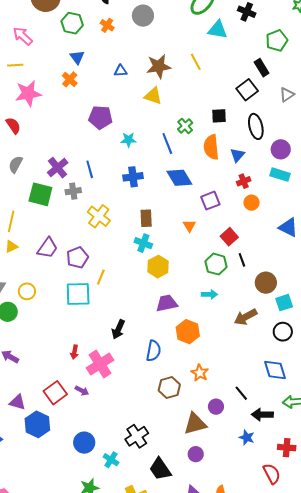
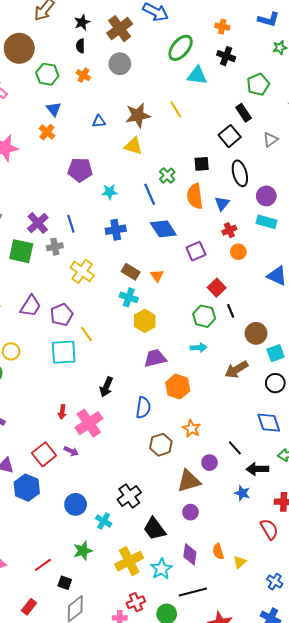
brown rectangle: (146, 218) -> (131, 272), turned -54
orange triangle: (189, 226) -> (157, 276), moved
yellow line: (101, 277) -> (86, 334), turned -56

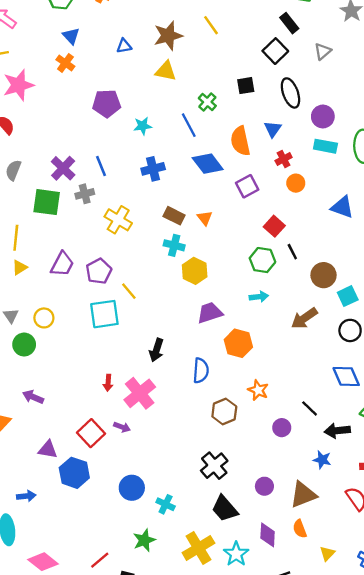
orange semicircle: (195, 196) -> (240, 141), moved
brown triangle: (189, 481) -> (303, 495), moved
black cross: (129, 496) -> (214, 466), moved
yellow triangle: (240, 562) -> (327, 553), moved

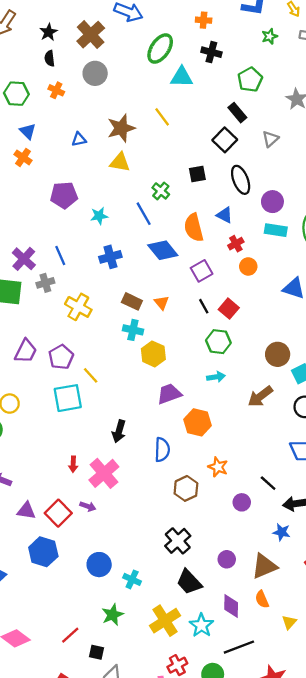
blue triangle: (273, 129) -> (225, 215), turned -36
black line: (292, 252) -> (204, 306), moved
purple triangle: (48, 449) -> (26, 511), moved

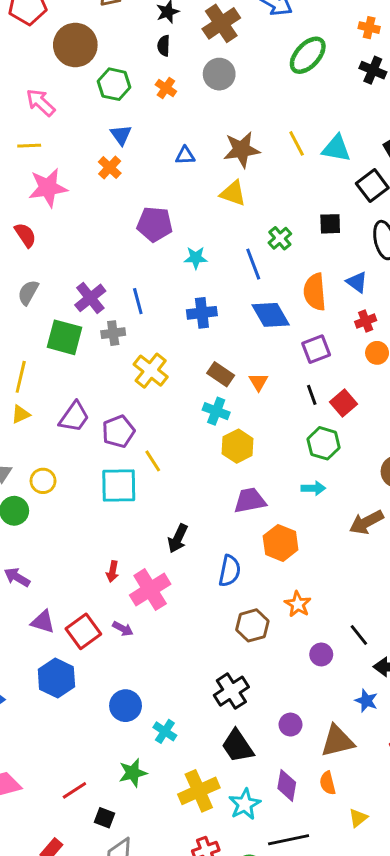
cyan triangle: (182, 77) -> (336, 148), moved

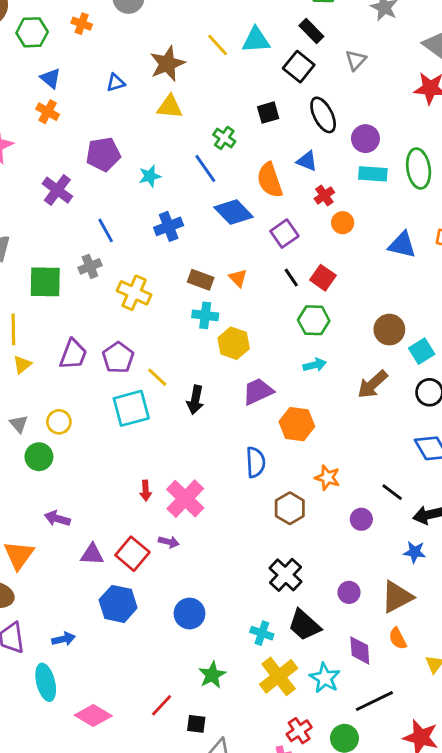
purple cross: (90, 298) -> (57, 190), moved
black arrow: (178, 538) -> (195, 400), moved
cyan cross: (165, 731) -> (262, 633), moved

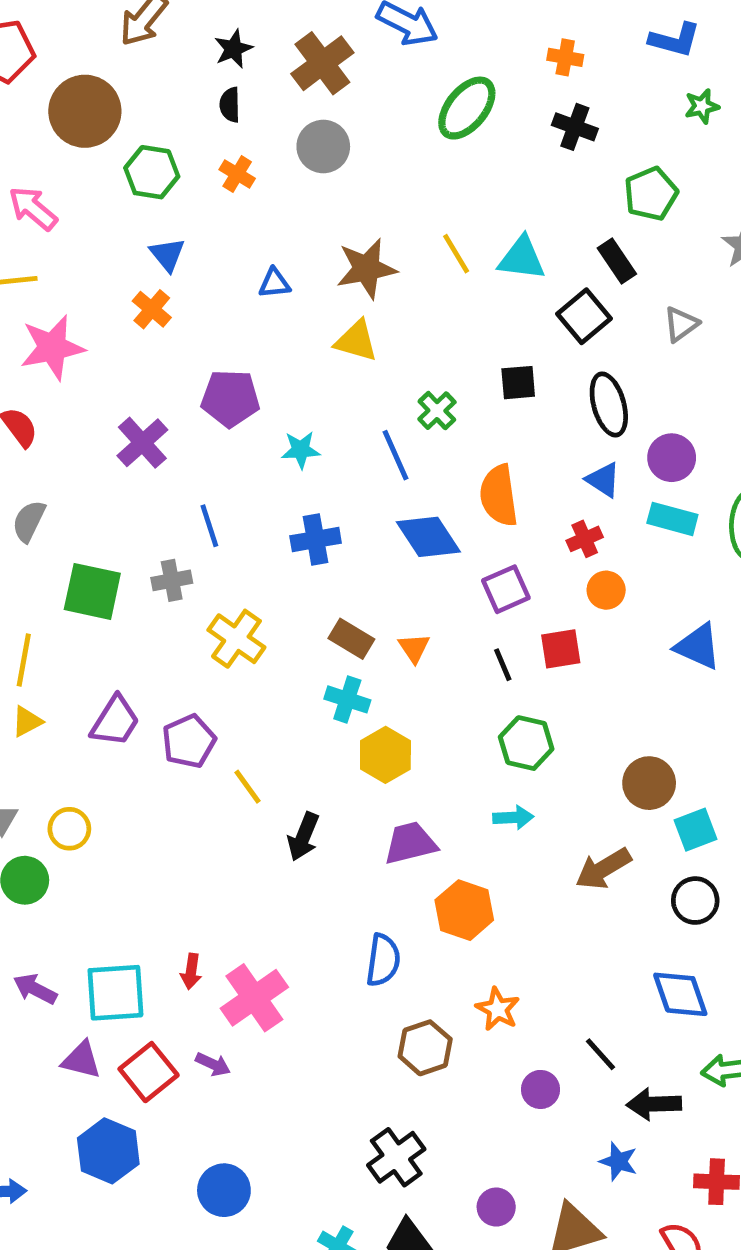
blue triangle: (307, 161) -> (603, 480), moved
red square: (323, 278) -> (561, 649), moved, turned 35
cyan square: (131, 408) -> (115, 993), moved

